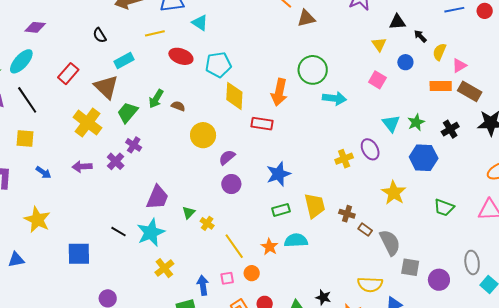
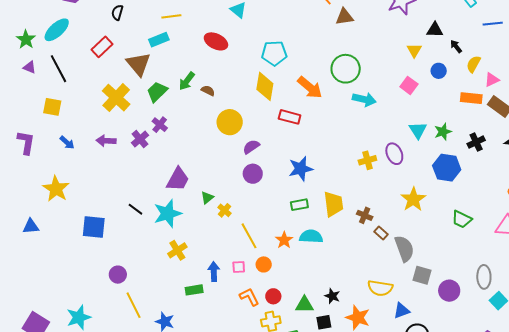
yellow line: (155, 33) -> (171, 16), moved
black semicircle: (100, 35) -> (117, 12), moved, turned 42
cyan pentagon: (218, 65) -> (274, 53), moved
orange arrow: (279, 92) -> (310, 87), turned -68

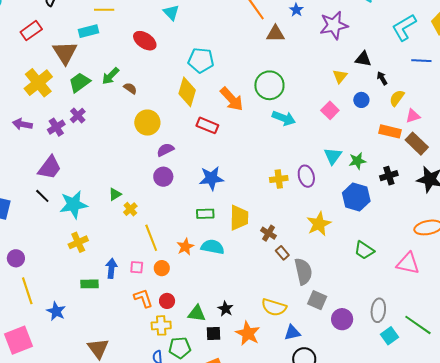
purple trapezoid: (178, 179) -> (50, 168), moved

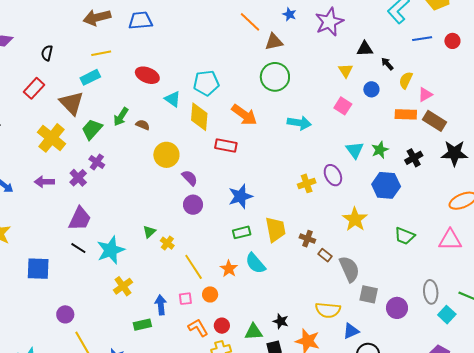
cyan triangle: (171, 13) -> (173, 99), moved
green circle: (269, 85) -> (275, 77), moved
purple semicircle: (165, 150) -> (190, 178), turned 84
cyan semicircle: (213, 247) -> (255, 263), turned -130

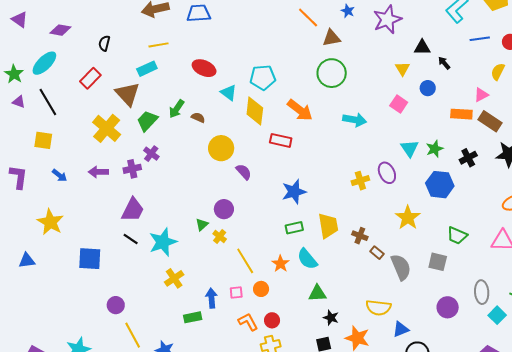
yellow semicircle: (406, 80) -> (498, 72), moved
purple cross: (78, 178) -> (132, 169), turned 30
purple circle: (193, 205) -> (224, 209), moved
gray square: (369, 294) -> (438, 262), moved
green triangle: (254, 332) -> (317, 293), moved

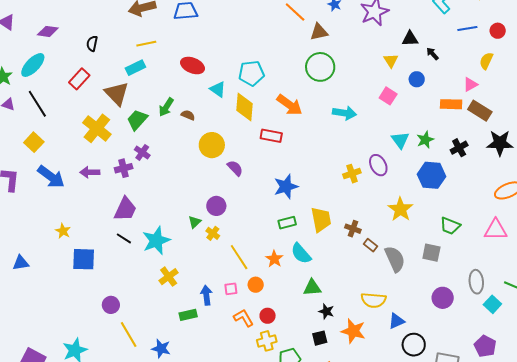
yellow square: (43, 140) -> (34, 142), turned 36
blue arrow: (59, 175) -> (51, 177), size x1.8
yellow star: (50, 222) -> (63, 231), moved, size x0.6

